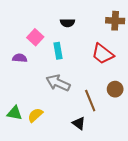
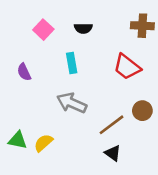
pink square: (35, 37) -> (43, 30), moved
purple semicircle: (20, 58) -> (24, 72), turned -120
brown line: (90, 101) -> (112, 125), turned 75
black triangle: (79, 123) -> (113, 153), moved

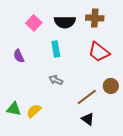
brown cross: (142, 26) -> (95, 18), moved
black semicircle: (83, 28) -> (65, 22), size x1.5
gray arrow: (72, 103) -> (56, 80), size x0.6

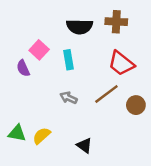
pink square: (34, 23) -> (39, 50), moved
brown line: (87, 97) -> (106, 94), moved
black triangle: (88, 119) -> (84, 145), moved

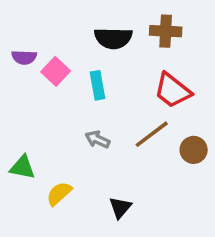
purple semicircle: (23, 68) -> (24, 57), moved, turned -63
green triangle: (17, 133) -> (22, 167), moved
black triangle: (84, 145) -> (120, 208), turned 35

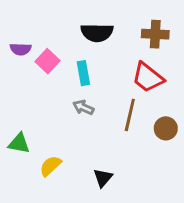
brown cross: (166, 31) -> (155, 34), moved
brown line: (152, 134) -> (130, 115), turned -40
gray arrow: (98, 139) -> (83, 107), moved

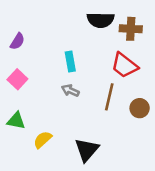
black semicircle: (97, 33) -> (101, 20), moved
purple semicircle: (21, 49) -> (17, 41), turned -60
pink square: (48, 61) -> (17, 79), moved
black triangle: (103, 178) -> (87, 150), size x1.5

